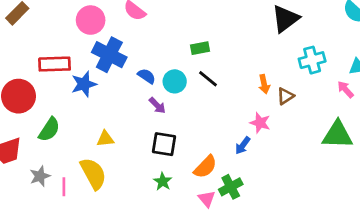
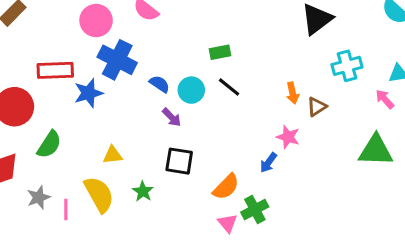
green star: (163, 181) -> (143, 191), moved

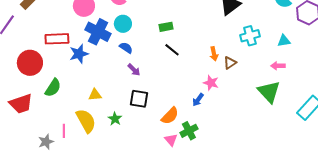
cyan circle: (191, 90) -> (123, 24), moved
pink arrow: (385, 99) -> (278, 66), moved, turned -48
green triangle: (376, 151) -> (269, 92), turned 45
gray star: (39, 197) -> (46, 142), moved

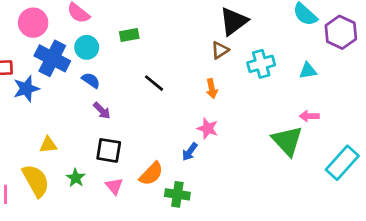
green rectangle: (166, 27) -> (129, 35), moved
brown triangle: (230, 63) -> (220, 50), moved
pink arrow: (278, 66) -> (309, 116), moved
green cross: (189, 131) -> (177, 194), turned 36
pink triangle: (171, 140) -> (114, 186), moved

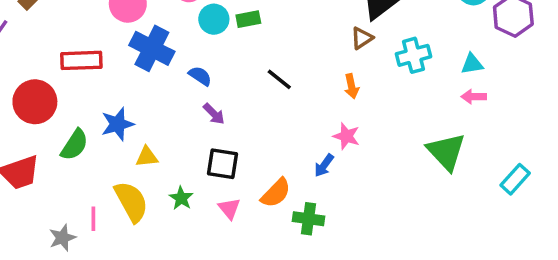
cyan circle: (87, 47) -> (214, 19), moved
blue star: (26, 89) -> (117, 124), moved
pink arrow: (309, 116) -> (474, 97), moved
cyan rectangle: (342, 163) -> (515, 179), size x0.7

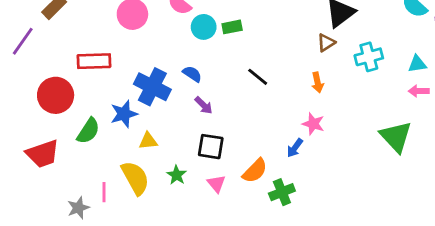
blue cross: (152, 48) -> (152, 87), moved
green cross: (309, 219) -> (282, 192), turned -30

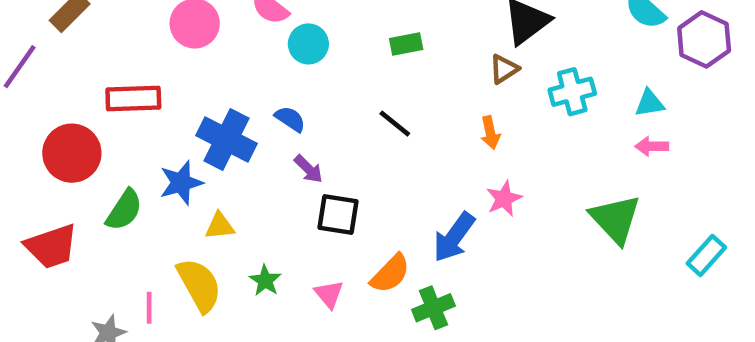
green rectangle: (232, 27) -> (406, 44), moved
pink star: (313, 124) -> (504, 199), moved, turned 30
black square: (211, 147) -> (338, 215), moved
blue arrow: (295, 148) -> (454, 237), size x1.6

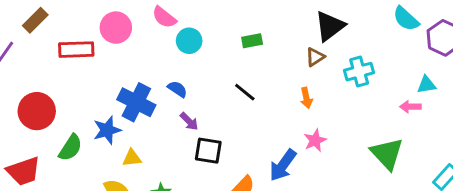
red rectangle: (133, 99) -> (76, 50), moved
cyan triangle: (650, 103) -> (426, 85), moved

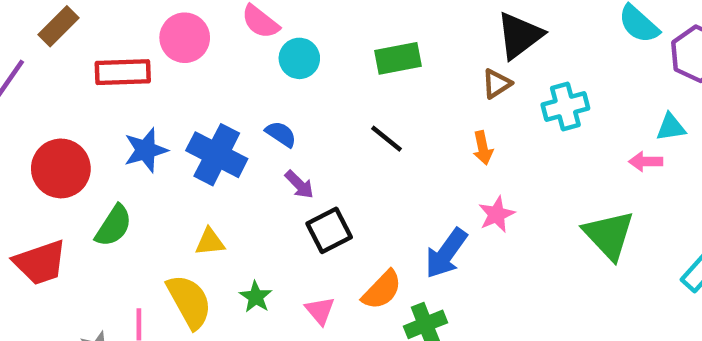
green rectangle: (252, 41) -> (398, 58), size x1.4
blue star: (107, 130) -> (146, 150), moved
black square: (208, 151) -> (329, 230), turned -36

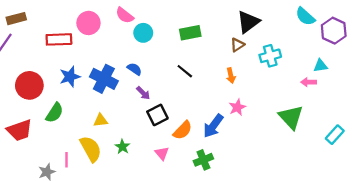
brown rectangle: (59, 26) -> (16, 19), moved, turned 30
orange semicircle: (382, 290) -> (183, 130), moved
pink triangle: (320, 311) -> (162, 153), moved

